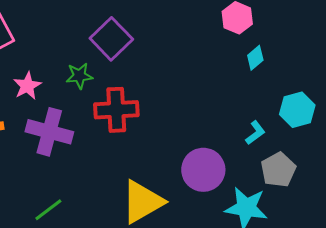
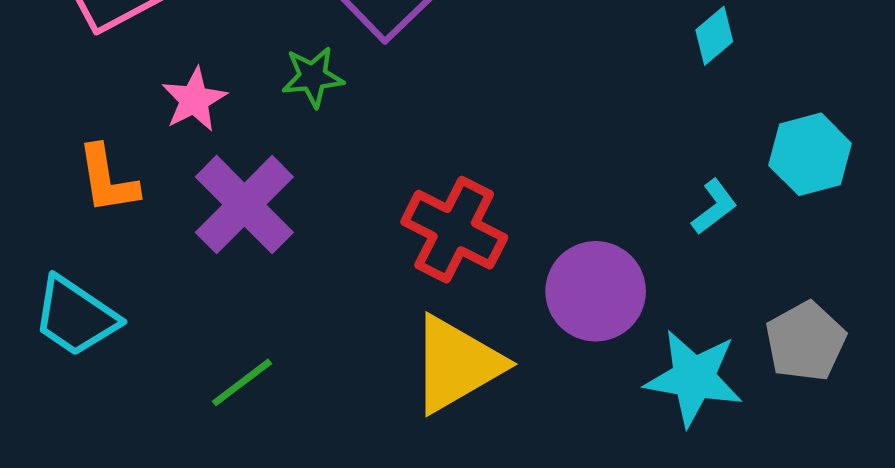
red cross: (116, 110) -> (454, 230), moved, turned 30
purple cross: (49, 132) -> (244, 205), turned 30
gray pentagon: (278, 170) -> (805, 341), moved

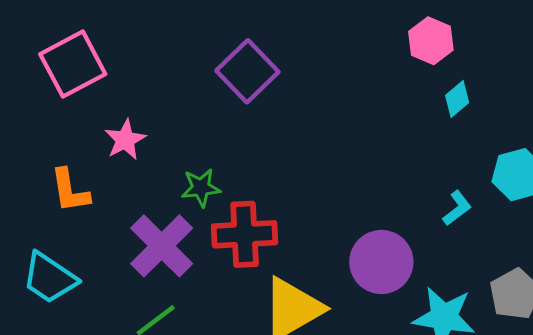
green star: (313, 77) -> (201, 188), moved
purple cross: (244, 205) -> (162, 246), moved
red cross: (454, 230) -> (245, 234), moved, turned -30

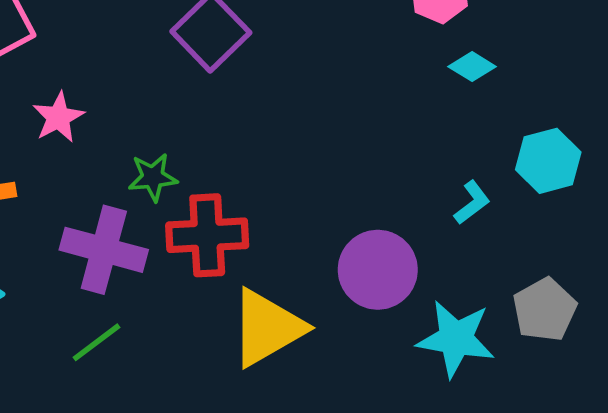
cyan diamond: (457, 99) -> (472, 67), turned 72
purple cross: (162, 246) -> (104, 250), turned -30

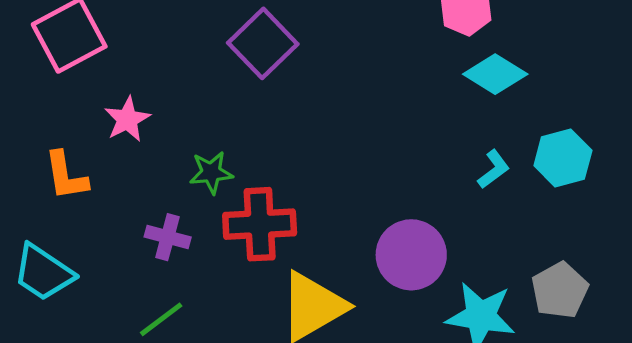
cyan diamond: (472, 67) -> (495, 74), size x1.5
cyan L-shape: (472, 203) -> (494, 169), moved
purple cross: (104, 250) -> (168, 237), size x0.6

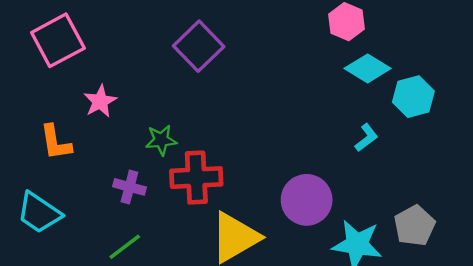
cyan hexagon: (563, 158) -> (413, 97), moved

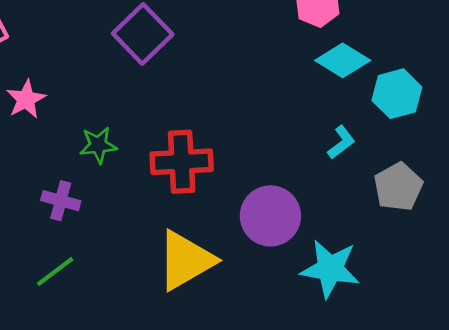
red cross: (196, 178) -> (182, 162), moved
gray pentagon: (414, 226) -> (398, 187), moved

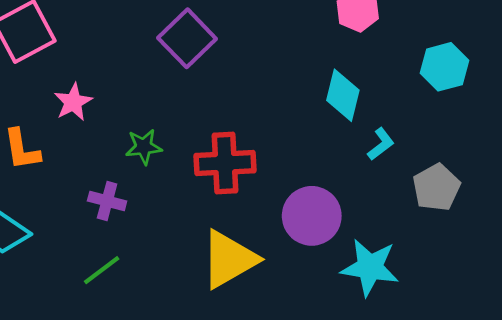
cyan diamond: (343, 60) -> (343, 95), moved, turned 72
cyan hexagon: (397, 94) -> (445, 67), moved

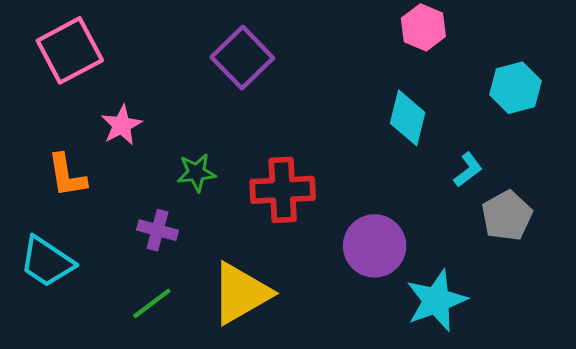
cyan L-shape: (381, 144) -> (468, 170), moved
yellow triangle: (229, 259) -> (241, 293), moved
cyan star: (370, 267) -> (436, 301), turned -30

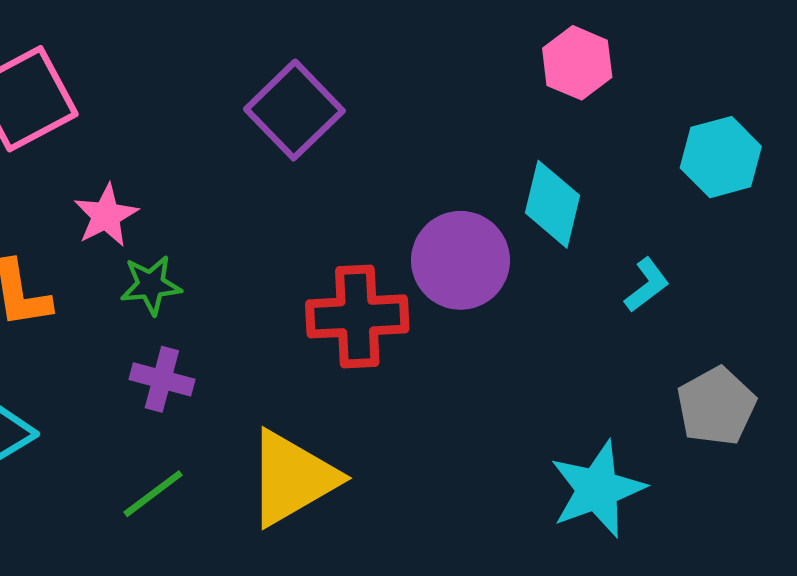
green star: (196, 173) -> (151, 285), moved
gray pentagon: (507, 216) -> (716, 406), moved
purple circle: (375, 246) -> (460, 260), moved

